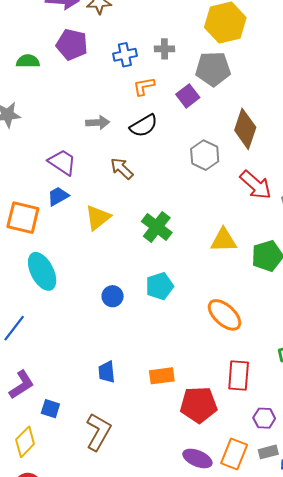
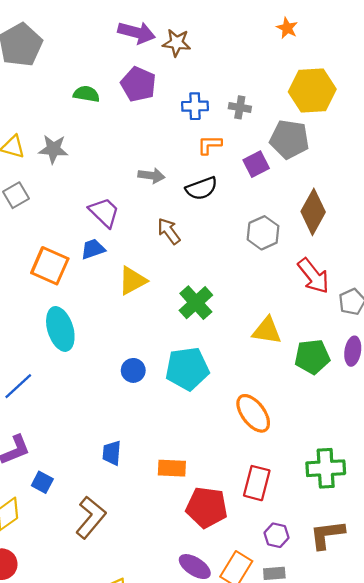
cyan pentagon: (160, 286) -> (187, 369), size x1.4

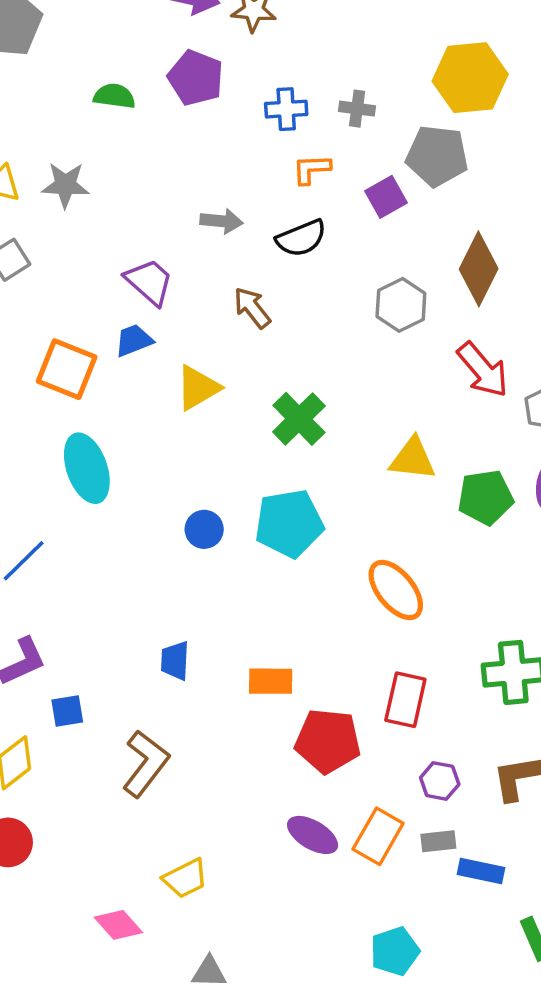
blue square: (42, 482) -> (67, 711), turned -35

